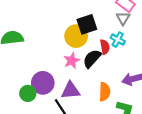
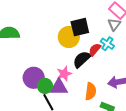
red semicircle: (105, 47) -> (95, 50), turned -136
pink star: (72, 61) -> (64, 74), moved
green circle: (28, 93) -> (45, 86), moved

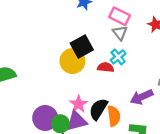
cyan cross: (107, 44) -> (118, 57), turned 32
red semicircle: (95, 50) -> (106, 67), turned 72
black semicircle: (82, 59) -> (98, 109), moved

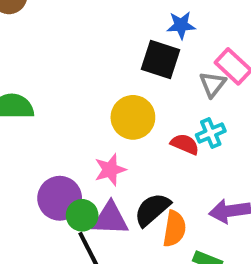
gray triangle: (120, 33) -> (213, 84), moved
black square: (82, 46) -> (160, 59), moved, turned 30
pink star: (79, 104) -> (110, 170), moved

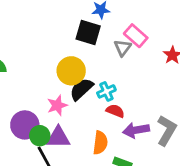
cyan cross: (211, 133) -> (106, 91), moved
red semicircle: (185, 144) -> (115, 111), moved
black semicircle: (152, 210) -> (81, 89), moved

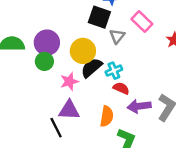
gray triangle: (123, 48) -> (117, 36), moved
purple circle: (25, 125) -> (47, 43), moved
green circle: (40, 136) -> (44, 61), moved

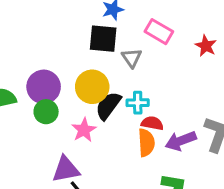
cyan cross: (114, 71) -> (138, 103), turned 35
purple triangle: (69, 110) -> (66, 169), moved
orange semicircle: (107, 116) -> (146, 143), moved

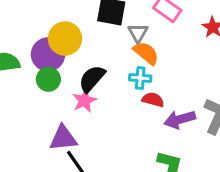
yellow circle: (92, 87) -> (65, 39), moved
black semicircle: (108, 106) -> (92, 79), moved
orange semicircle: (146, 143) -> (146, 53), moved, turned -52

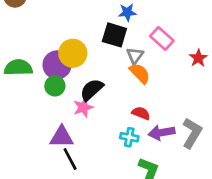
cyan cross: (140, 78) -> (129, 137), moved

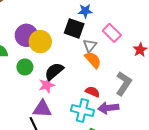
purple circle: (57, 65) -> (26, 35), moved
gray L-shape: (192, 133) -> (124, 84), moved
purple triangle: (62, 137) -> (42, 109), moved
cyan cross: (129, 137) -> (82, 110), size x1.5

